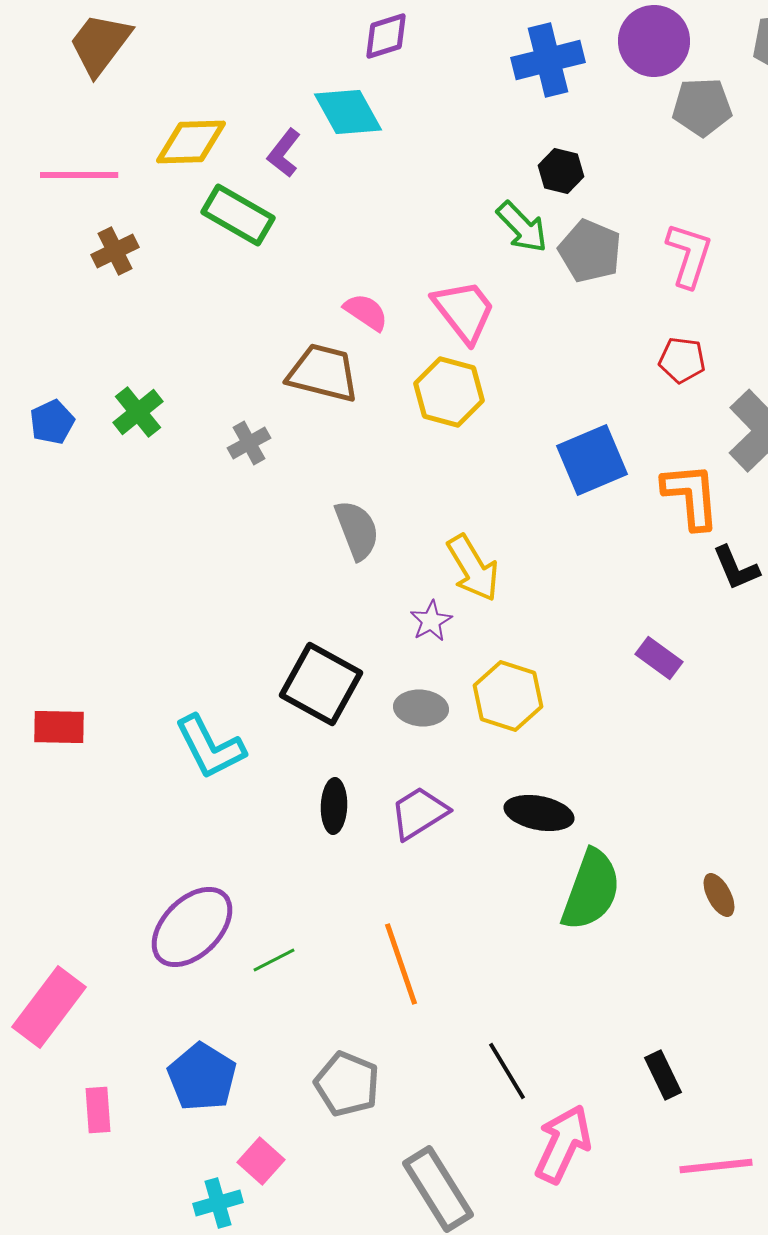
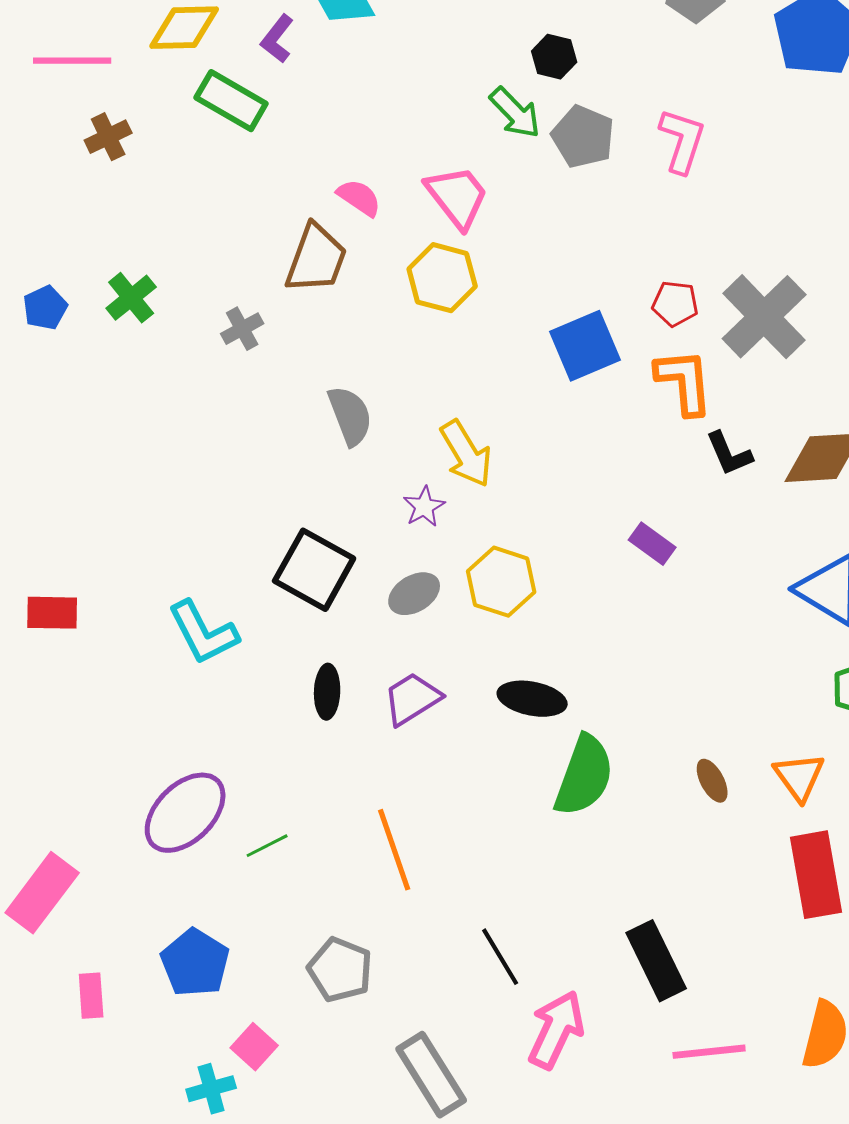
red pentagon: (682, 360) -> (675, 304), moved
brown trapezoid: (323, 373) -> (316, 259), turned 96
gray ellipse: (421, 708) -> (414, 594), turned -36
black rectangle: (663, 1075) -> (656, 961), size x1.6

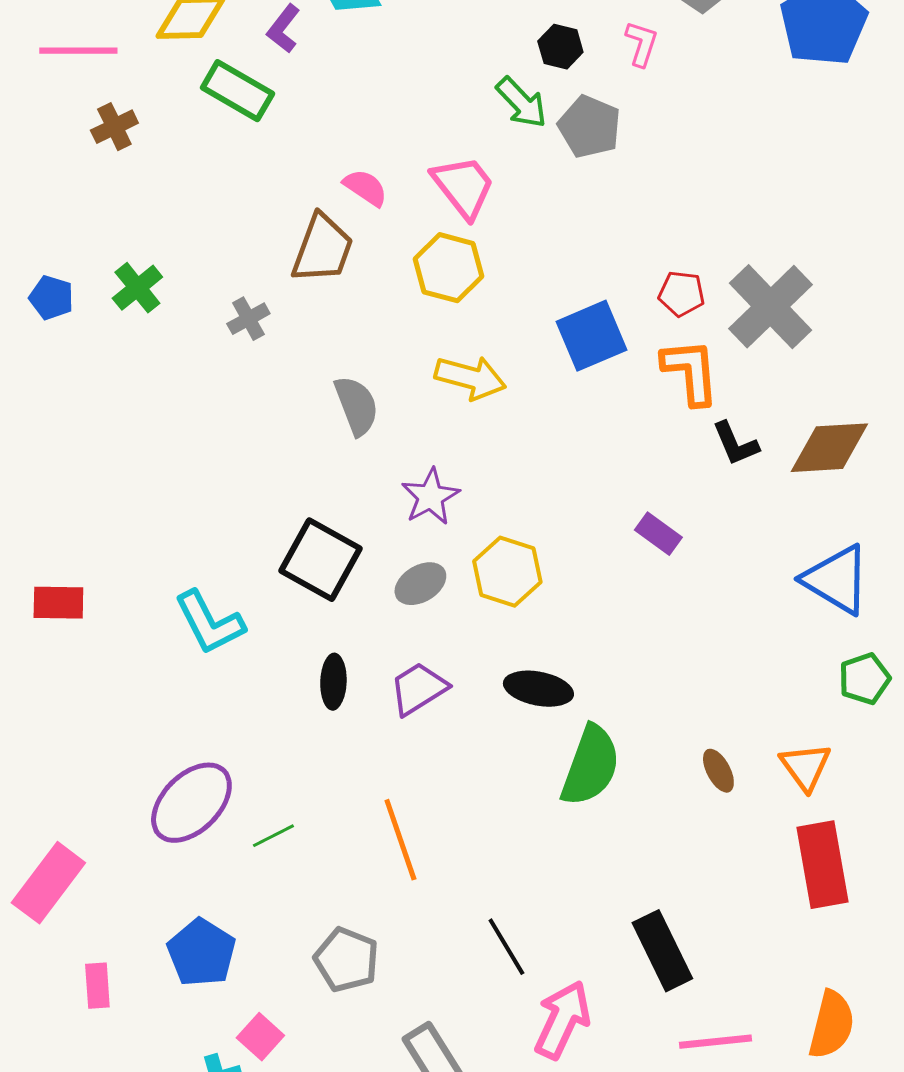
pink L-shape: (682, 141) -> (641, 44), moved, size x0.7
blue pentagon: (45, 308) -> (51, 298), turned -30
yellow arrow: (466, 454) -> (470, 378), moved, turned -44
purple star: (424, 507) -> (430, 497), size x1.4

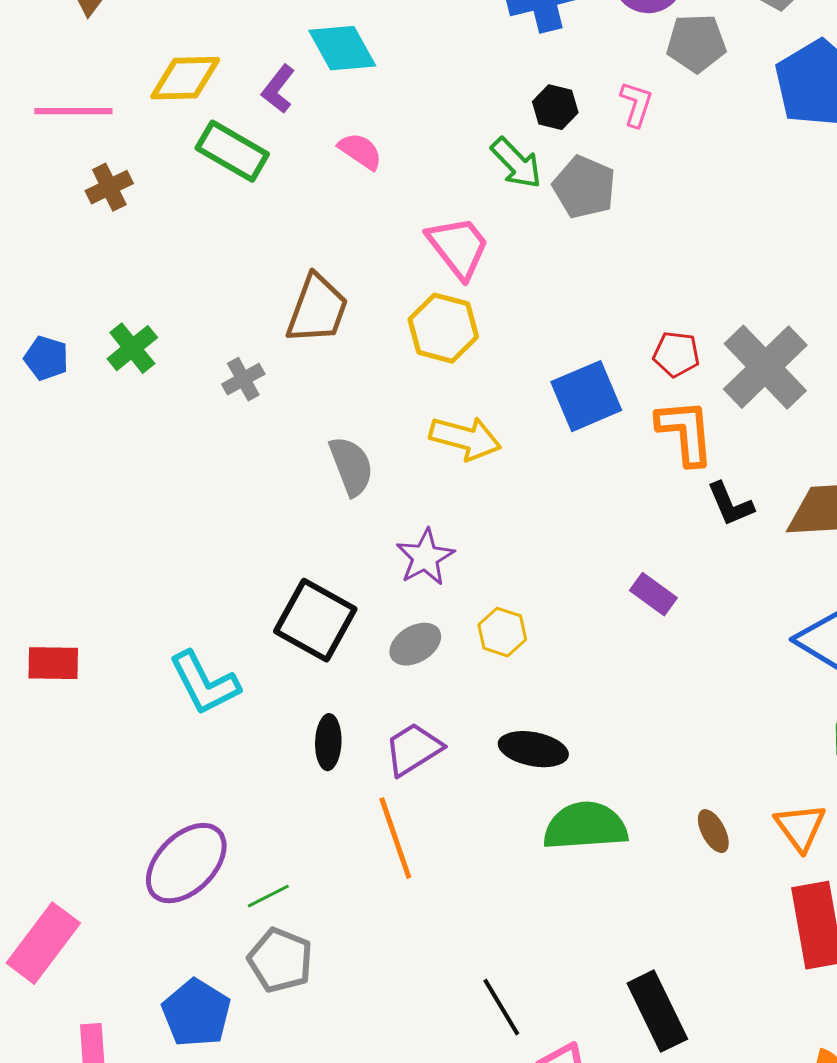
pink semicircle: (365, 188) -> (360, 151), moved
yellow hexagon: (507, 572) -> (502, 632), size x0.7
green semicircle: (590, 766) -> (585, 826), turned -114
orange line: (400, 840) -> (395, 838), moved
gray pentagon: (346, 960) -> (280, 960), moved

